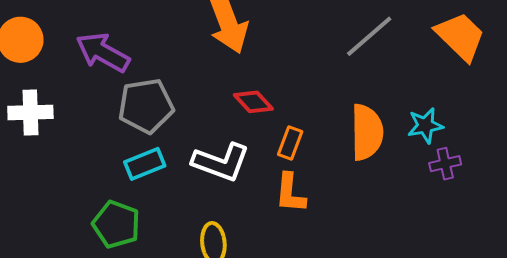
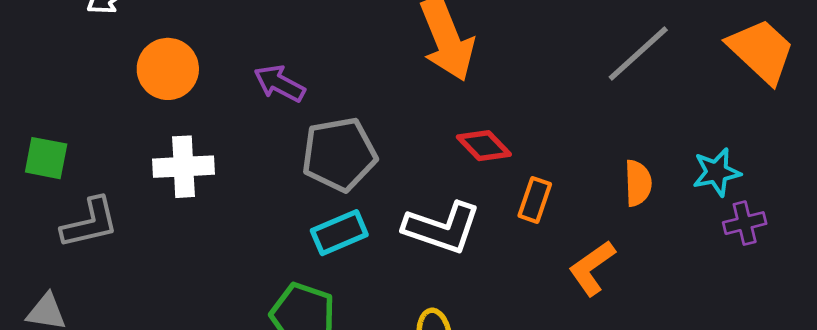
purple arrow: (103, 52) -> (279, 83), size x0.7
orange semicircle: (367, 132) -> (638, 183), size x0.6
orange L-shape: (290, 193) -> (592, 268), moved, turned 51

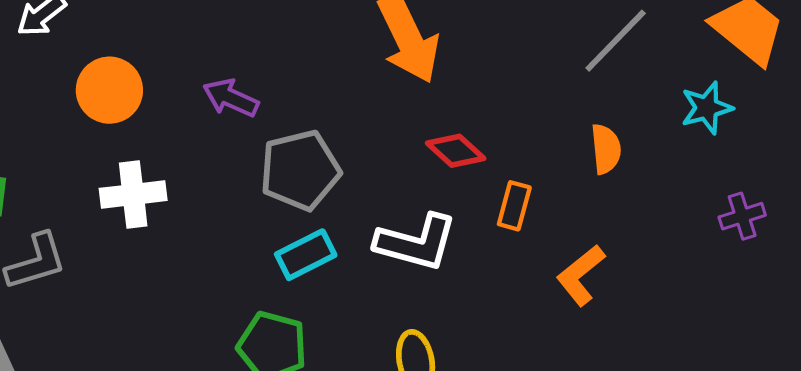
cyan star: (717, 172) -> (707, 108), moved
orange semicircle: (638, 183) -> (606, 149), moved

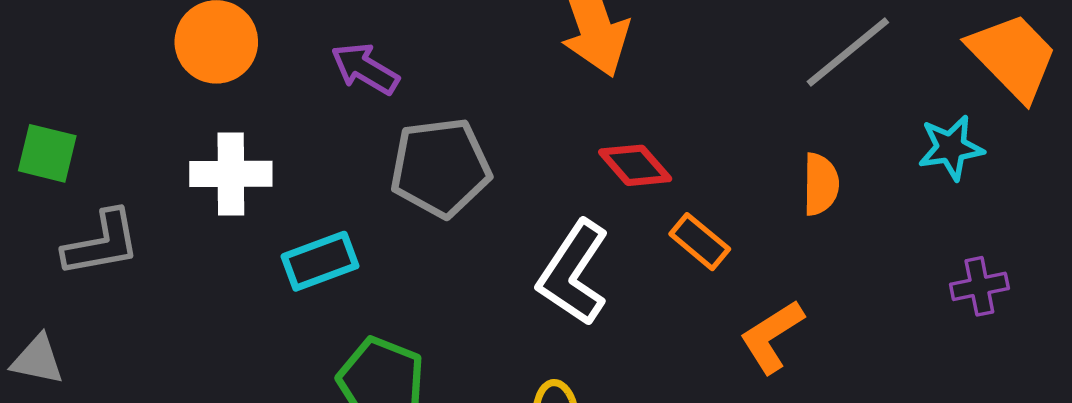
orange rectangle: (514, 206) -> (700, 242), turned -72
white L-shape: (416, 242) -> (573, 273), turned 102
cyan rectangle: (306, 255) -> (320, 261), moved

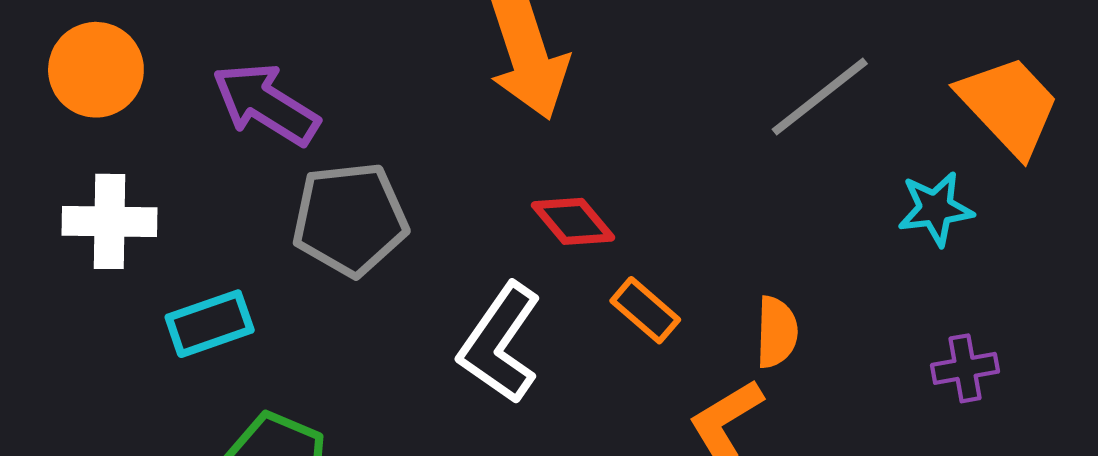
purple arrow: (365, 69) -> (266, 104), size x1.4
orange semicircle: (821, 184) -> (777, 332), moved

